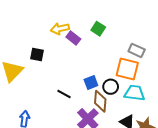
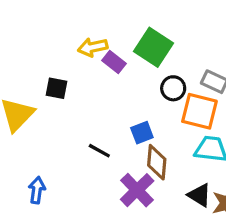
green square: (98, 29) -> (153, 47), size x1.6
black circle: (111, 87) -> (173, 88), moved

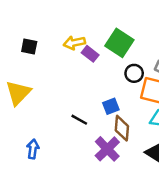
black square: (57, 88) -> (29, 46), moved

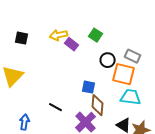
green square: (119, 43) -> (96, 35), size x0.6
blue square: (111, 106) -> (89, 87), turned 32
black line: (79, 120) -> (56, 107), moved

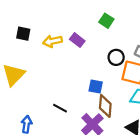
yellow arrow: (59, 35) -> (52, 41), moved
green square: (96, 35) -> (106, 21), moved

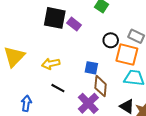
black square: (23, 34) -> (55, 18), moved, size x1.6
yellow arrow: (52, 41) -> (51, 64), moved

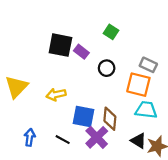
black circle: (111, 40) -> (107, 68), moved
blue square: (91, 68) -> (84, 116), moved, size x1.5
black line: (58, 88) -> (63, 140), moved

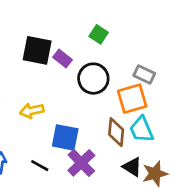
black circle: (107, 68) -> (93, 79), size x1.5
orange square: (138, 85) -> (132, 99), turned -30
cyan trapezoid: (146, 110) -> (142, 129), turned -120
brown diamond: (110, 119) -> (116, 132), moved

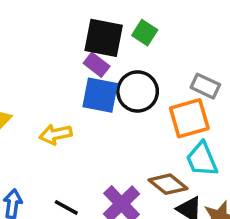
black square: (37, 50) -> (104, 38), moved
brown diamond: (116, 132) -> (168, 184), moved, turned -56
blue square: (65, 137) -> (100, 95), moved

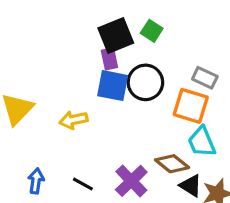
black square: (104, 38) -> (116, 35), turned -33
purple rectangle: (97, 65) -> (109, 59), turned 40
orange square: (189, 118) -> (191, 106), turned 33

